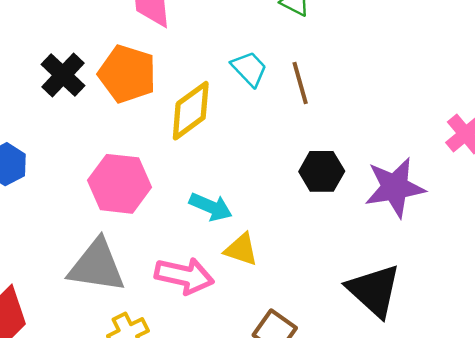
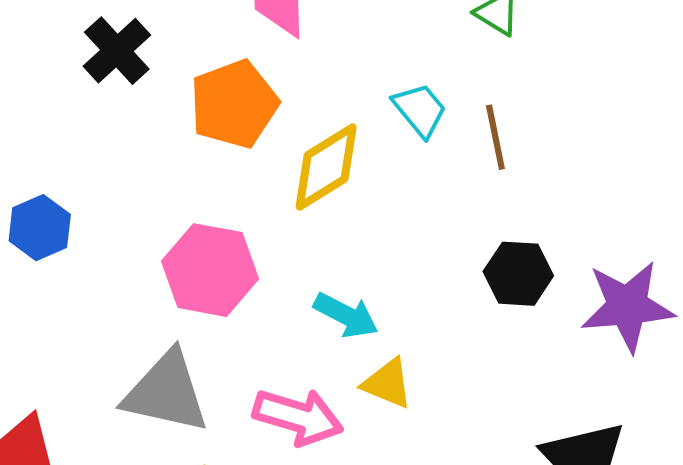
orange pentagon: (127, 74) -> (234, 104), turned 30
black cross: (63, 75) -> (117, 51), moved

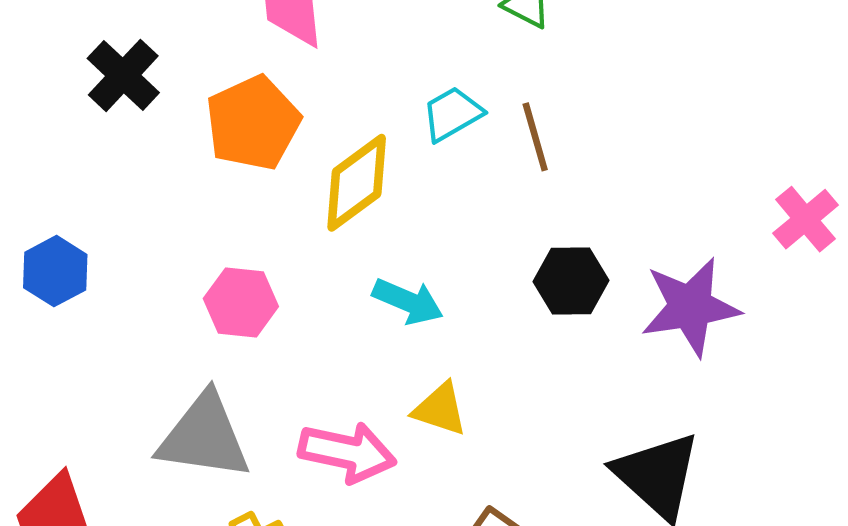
cyan trapezoid: (420, 110) -> (452, 114), turned -76
pink hexagon: (210, 270) -> (241, 302), size x0.7
cyan arrow: (346, 315) -> (408, 301), moved

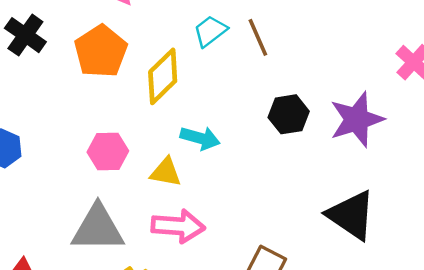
yellow triangle: (440, 409) -> (166, 172), moved

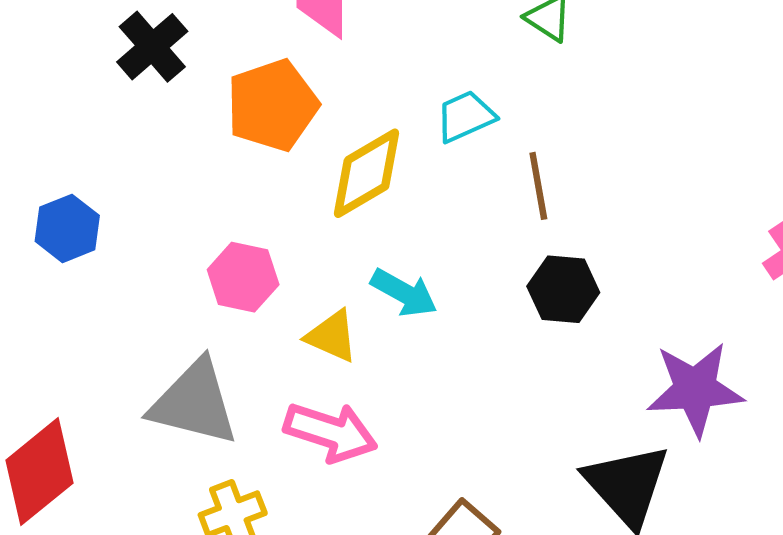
brown line: (258, 37) -> (538, 186), moved
purple star: (357, 119) -> (695, 389), moved

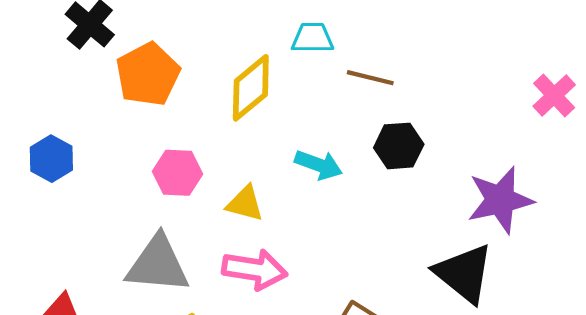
orange pentagon: (272, 105) -> (148, 74), moved
cyan trapezoid: (465, 116) -> (312, 38), turned 33
brown line: (538, 186) -> (370, 78), turned -57
cyan arrow: (404, 293) -> (319, 165), moved

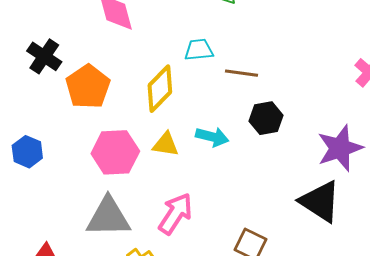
pink hexagon: (177, 173) -> (115, 152), size x1.4
yellow triangle: (245, 203) -> (166, 144), moved
pink arrow: (255, 270) -> (175, 214), turned -60

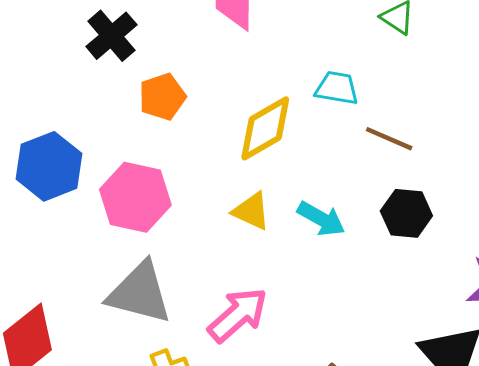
orange pentagon: (88, 87) -> (162, 97), size x0.7
blue hexagon: (27, 152) -> (49, 166), size x1.4
pink hexagon: (115, 152) -> (135, 197), moved

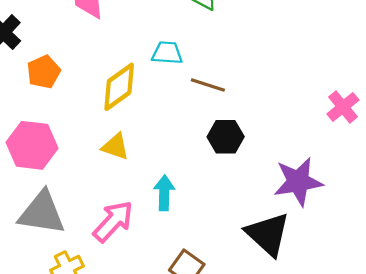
cyan arrow: (321, 219) -> (164, 193), moved, turned -112

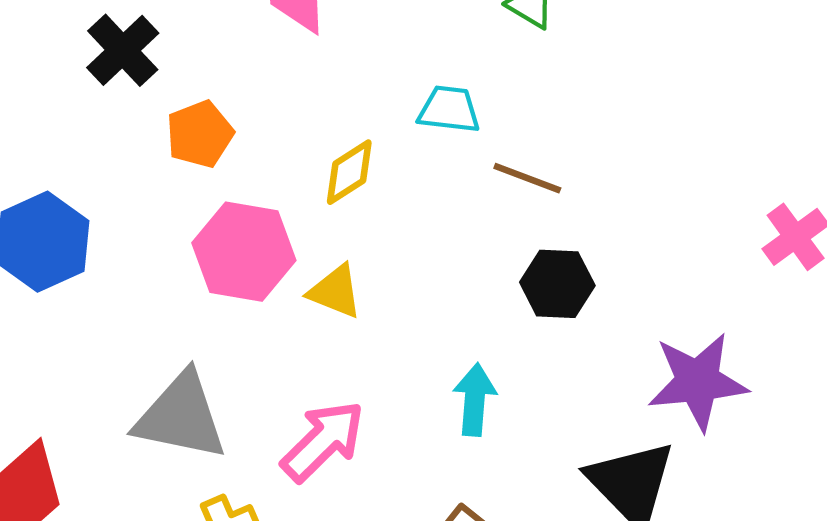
yellow diamond: (119, 87) -> (349, 172), size x0.7
pink hexagon: (32, 145) -> (244, 252), moved
cyan arrow: (164, 193) -> (475, 400), moved

